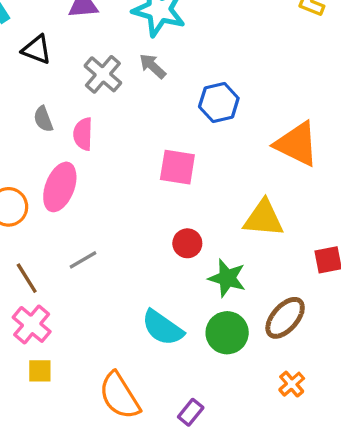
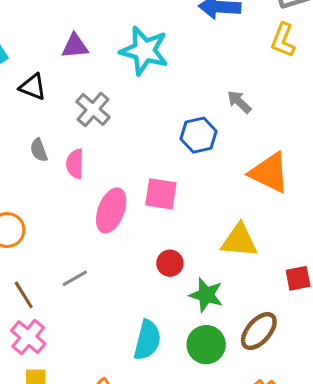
gray arrow: (153, 66) -> (239, 102), moved
pink ellipse: (60, 187) -> (111, 210), moved
cyan semicircle: (162, 328) -> (147, 340), turned -111

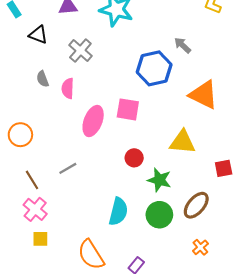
blue hexagon: (199, 135) -> (154, 68), size x1.4

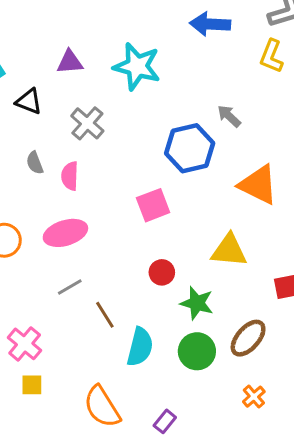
pink square: (128, 109) -> (153, 205), turned -30
pink ellipse: (93, 121) -> (65, 233), moved, turned 52
brown line: (32, 180) -> (105, 315), moved

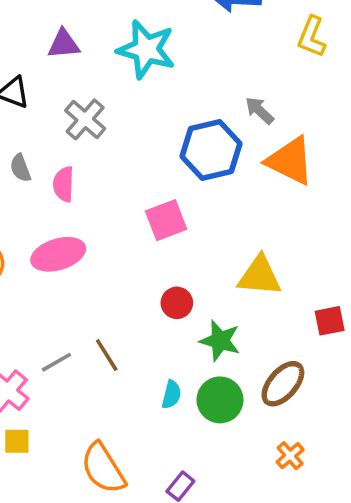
orange triangle: (258, 185) -> (290, 161), moved
gray line: (70, 287) -> (56, 362), moved
cyan semicircle: (140, 347) -> (171, 395), moved, size x0.6

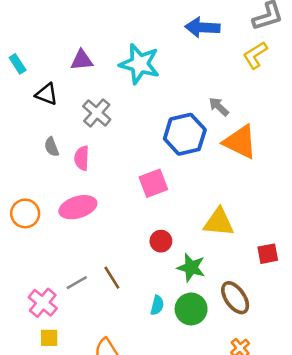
yellow L-shape: (312, 37) -> (255, 55), turned 36
brown ellipse: (283, 384) -> (235, 298), turned -76

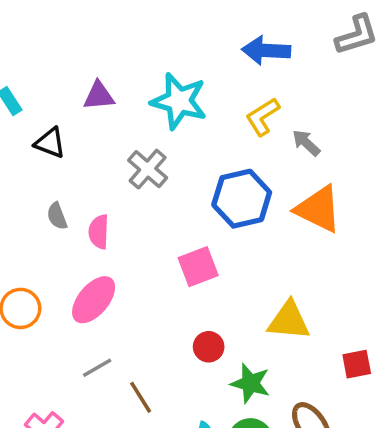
yellow L-shape: (255, 55) -> (263, 117), moved
gray arrow: (219, 107) -> (306, 143), moved
gray cross: (97, 113) -> (148, 169), moved
pink ellipse: (78, 207) -> (94, 300), turned -33
gray line: (77, 283) -> (97, 368), moved

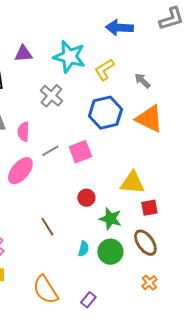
yellow L-shape: (263, 117) -> (104, 70), moved
red square: (357, 364) -> (149, 208), moved
gray line: (97, 368) -> (50, 151), moved

